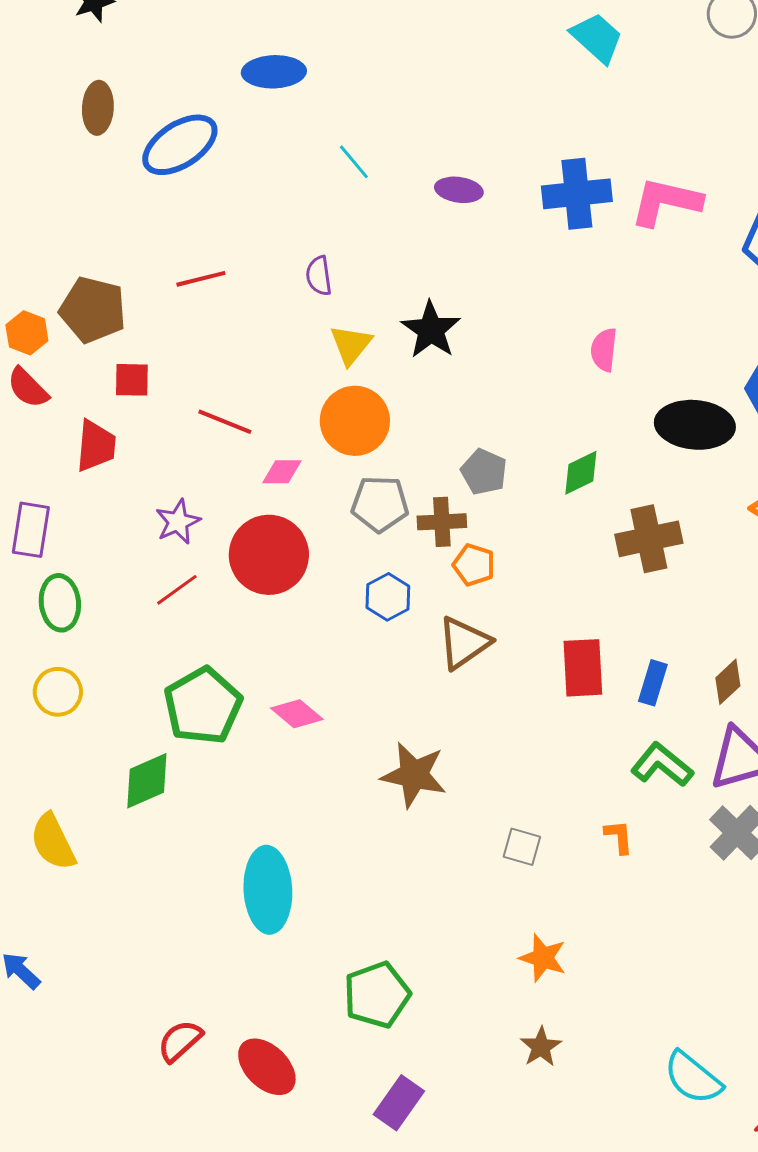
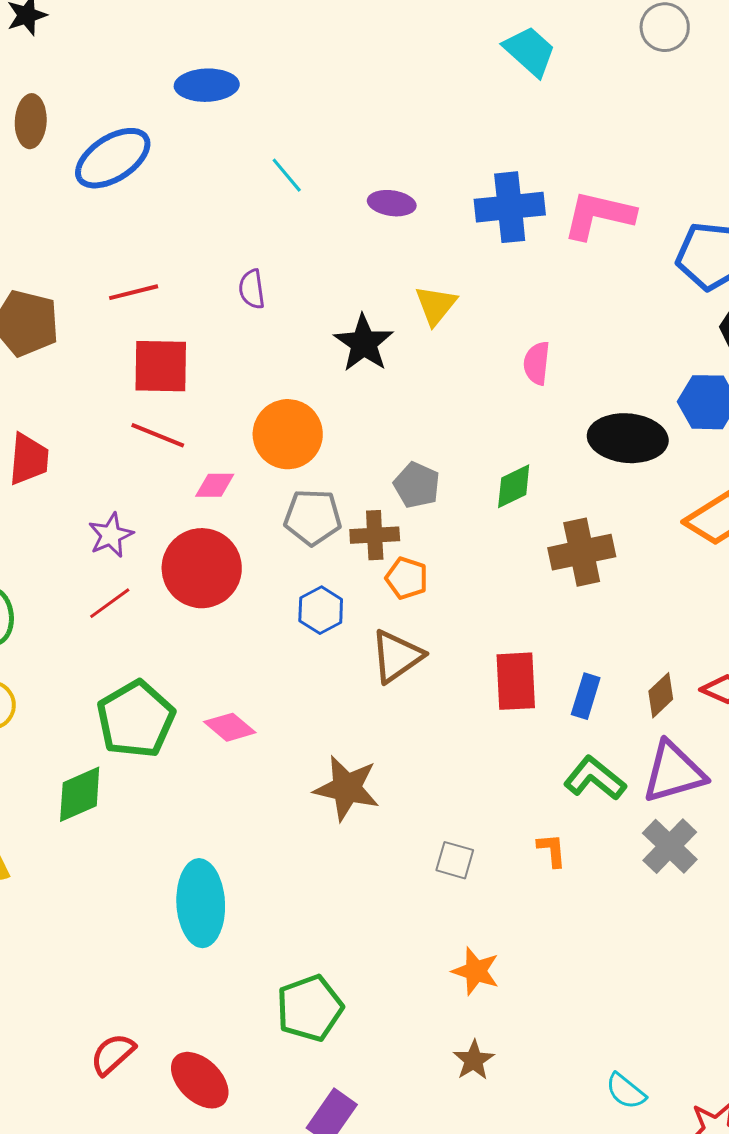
yellow triangle: (351, 345) -> (436, 305), moved
red square: (132, 380) -> (161, 366), moved, size x1.6
cyan semicircle: (693, 1078) -> (626, 1091), size x0.7

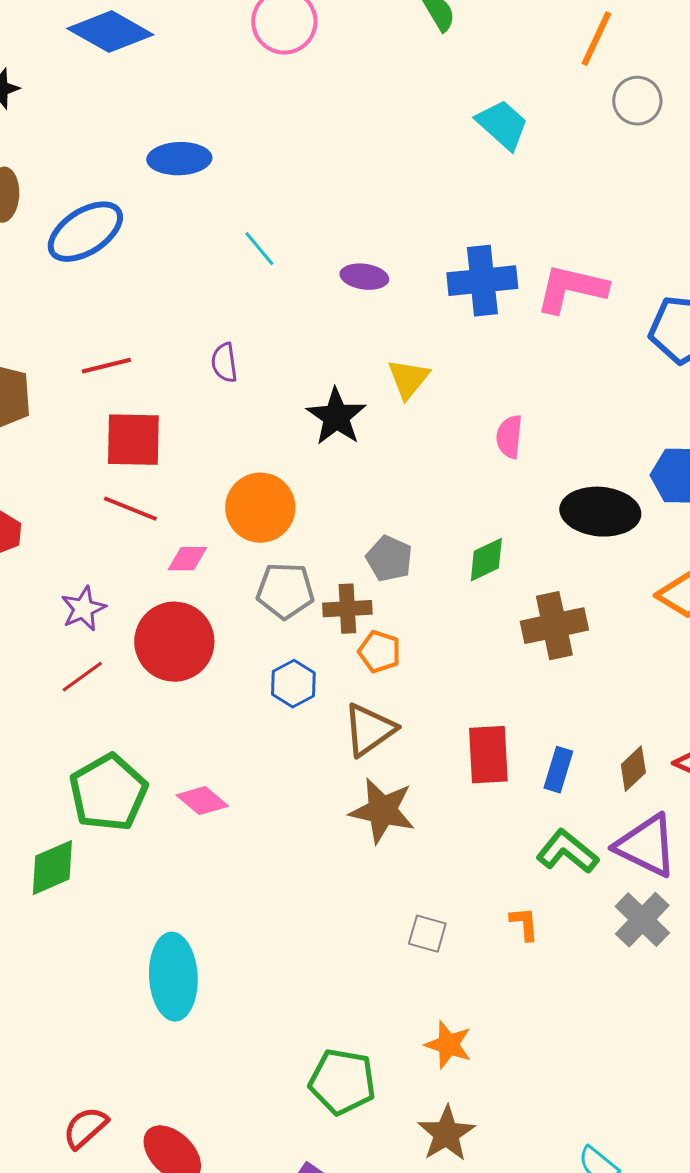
purple triangle: (674, 772) -> (646, 846), turned 42
brown star: (347, 788) -> (382, 811), moved
green pentagon: (310, 1008) -> (342, 1082), moved, turned 30
brown star: (474, 1060) -> (446, 1134), size x1.4

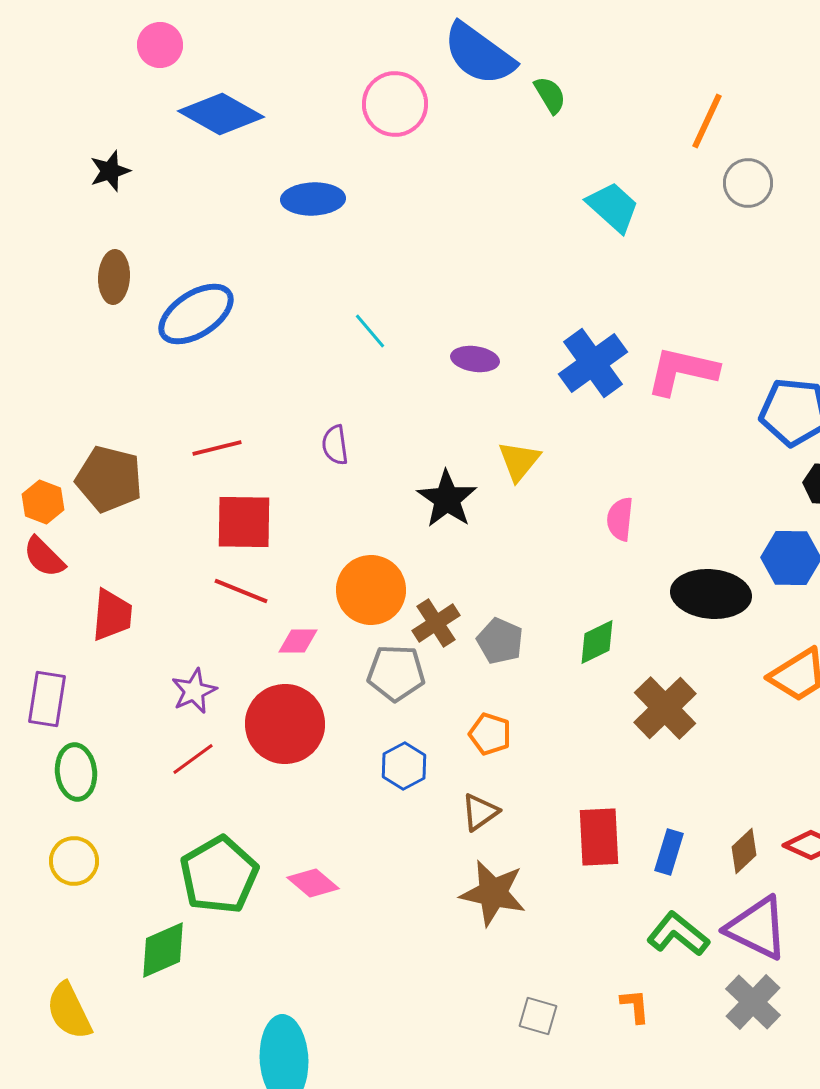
blue ellipse: (179, 159) -> (313, 199), moved
blue cross: (482, 281) -> (593, 363), turned -30
brown cross: (347, 609) -> (436, 623), moved, turned -30
brown cross: (554, 626) -> (665, 708), turned -32
brown triangle: (369, 730) -> (480, 812), size x0.7

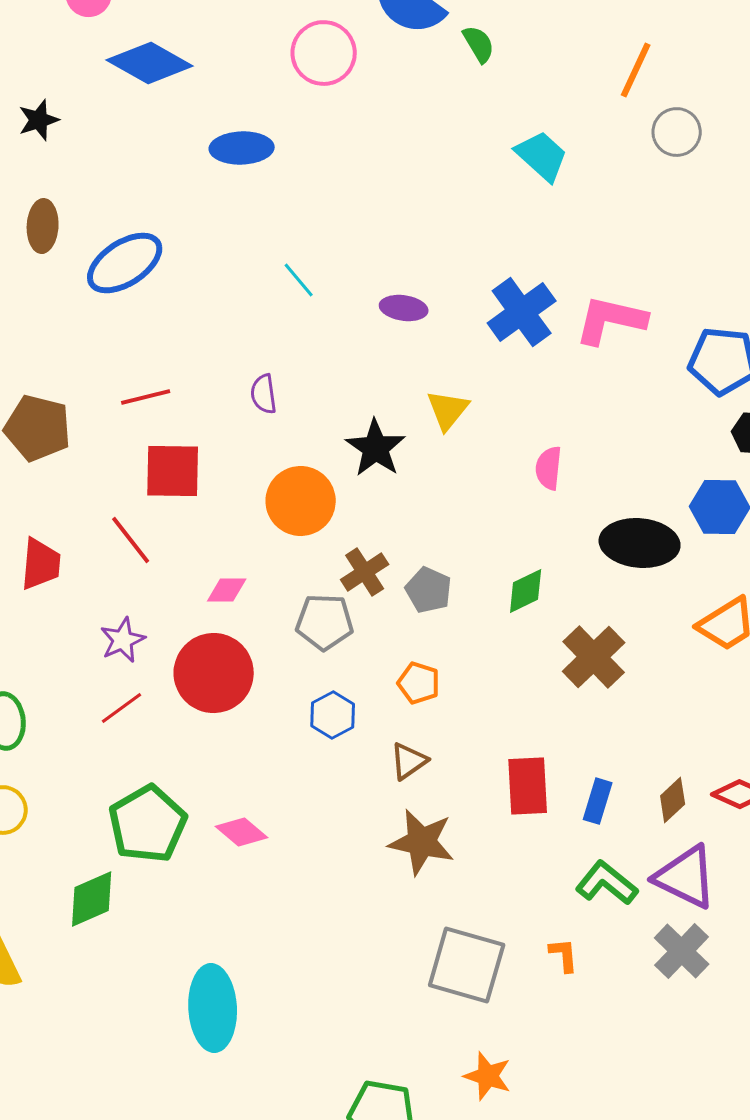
orange circle: (371, 590) -> (301, 501), moved
red line: (241, 591) -> (131, 540), moved, turned 30
gray square: (538, 1016) -> (467, 965), size x2.0

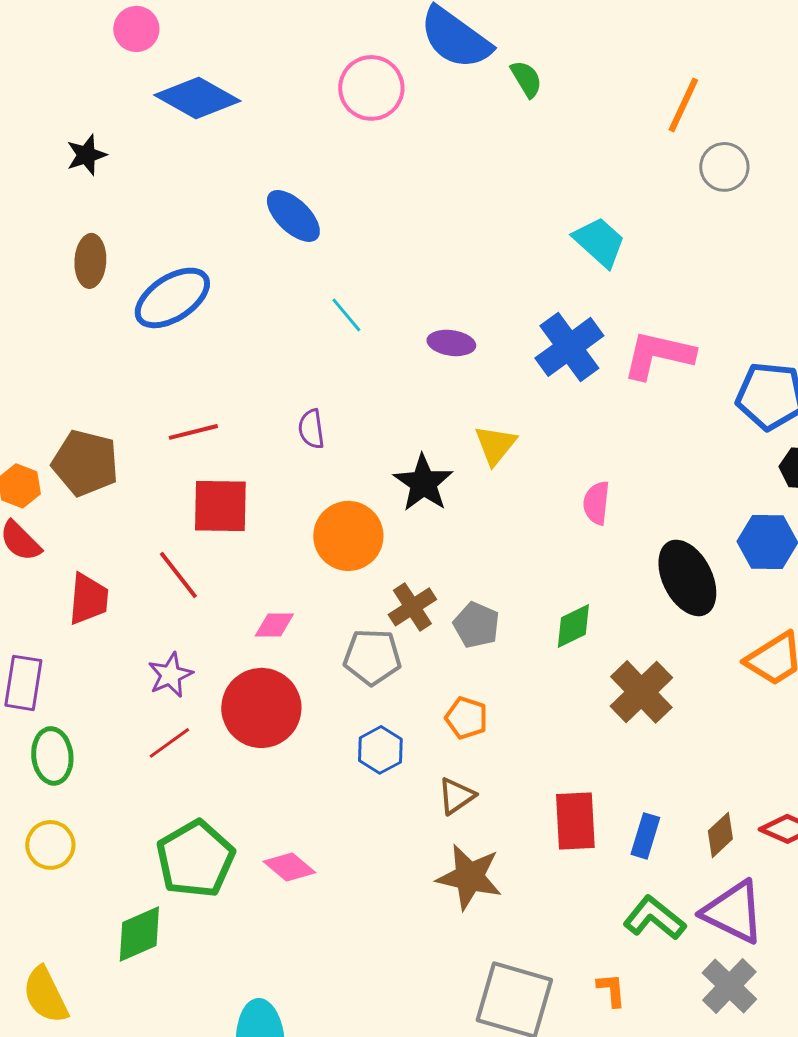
blue ellipse: (242, 148) -> (293, 216), moved, turned 46
cyan trapezoid: (542, 156) -> (599, 242), moved
black ellipse: (640, 543) -> (687, 578), turned 58

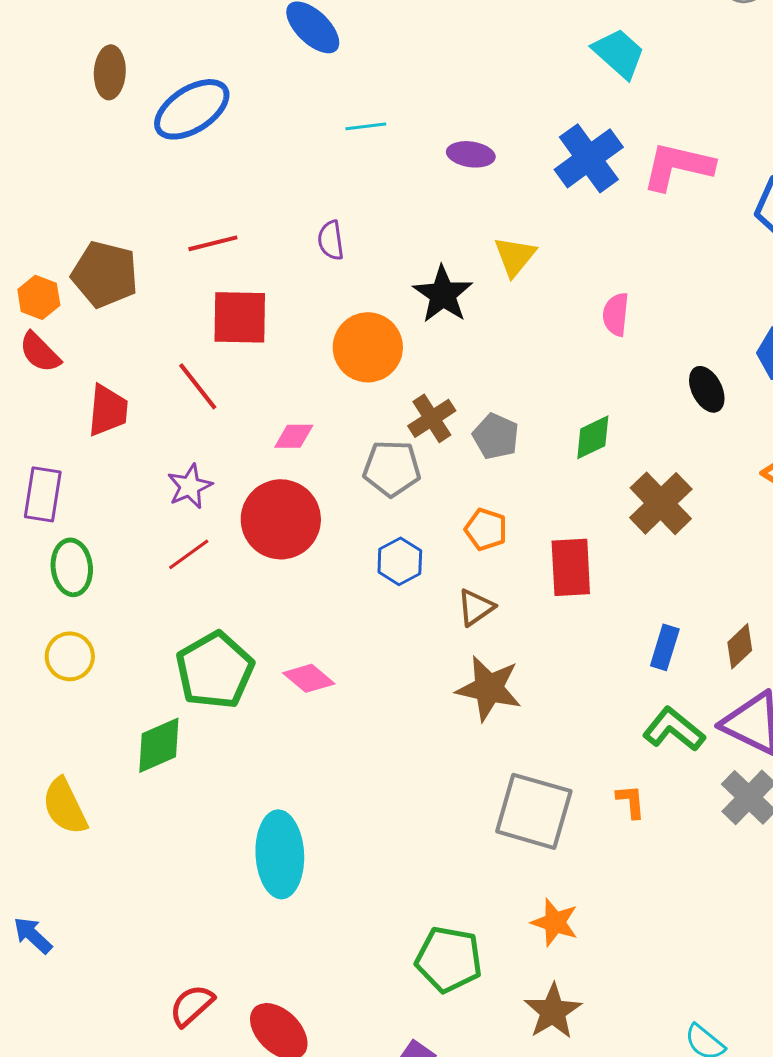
cyan line: (346, 315) -> (366, 126), turned -57
black ellipse: (687, 578) -> (707, 389), size x0.6
red rectangle: (575, 821) -> (571, 567), moved

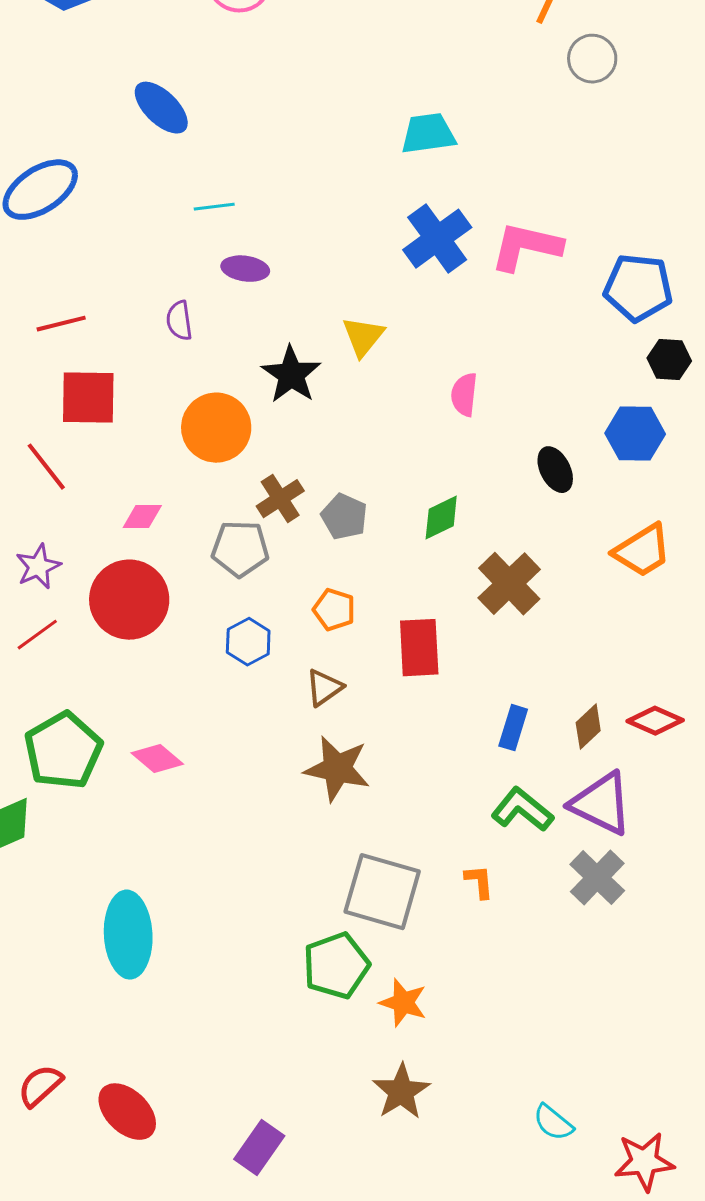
cyan trapezoid: (619, 53) -> (428, 134), moved, turned -50
purple ellipse: (471, 154) -> (245, 269), moved
green pentagon: (449, 959) -> (336, 966), moved, turned -30

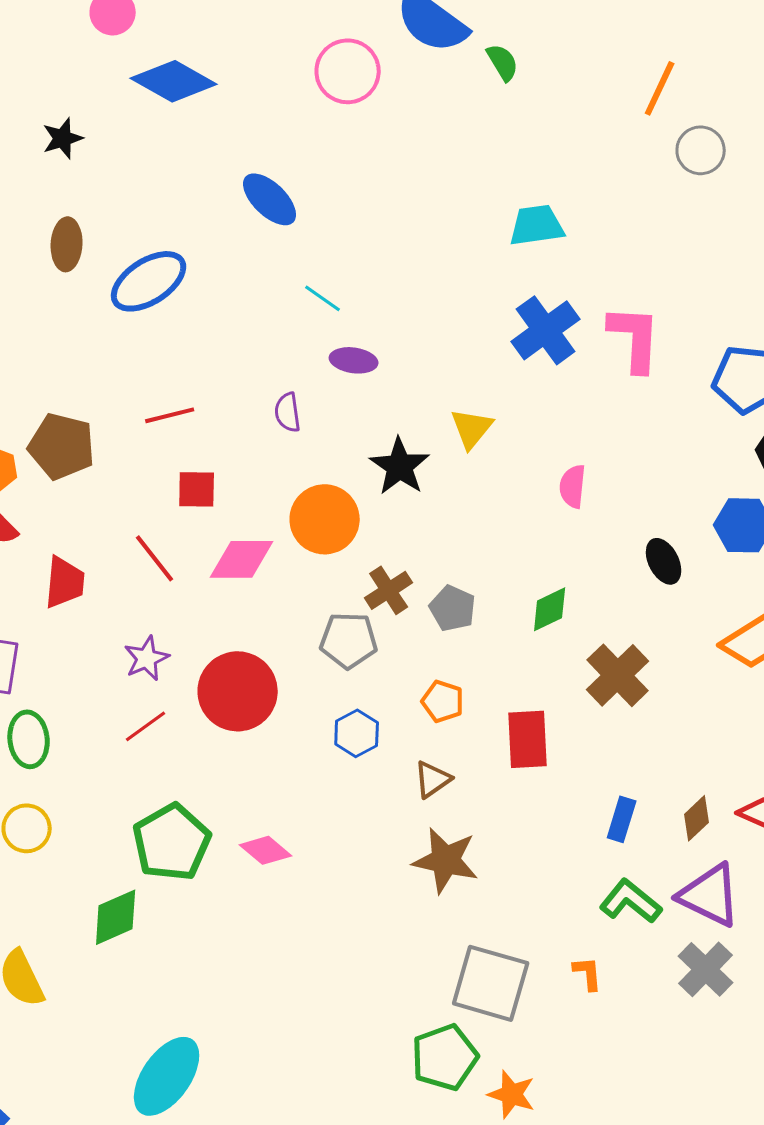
cyan line: (214, 207) -> (323, 298), turned 42
pink L-shape: (526, 247) -> (635, 338), turned 80
red square: (88, 398) -> (197, 489), size x0.7
pink diamond: (142, 517) -> (242, 559), moved, size x1.6
cyan ellipse: (128, 935) -> (167, 1076), moved, turned 38

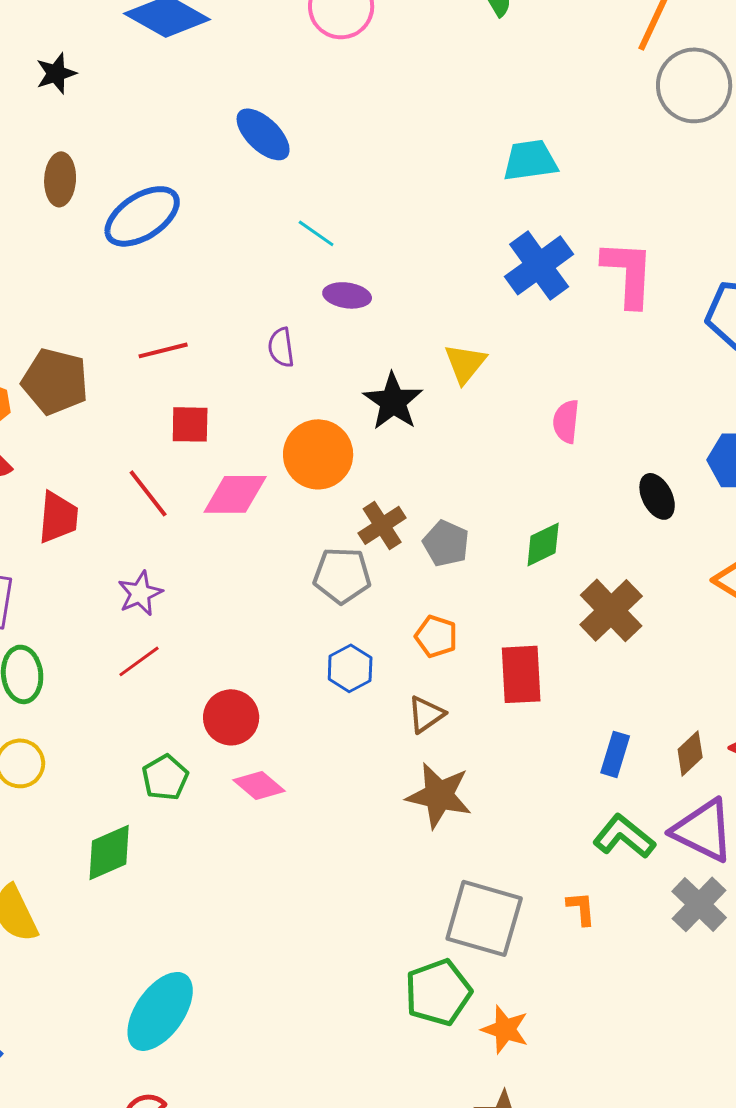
gray circle: (701, 150) -> (694, 85), size x1.5
red circle: (238, 691) -> (231, 717), moved, size x0.7
green pentagon: (172, 842) -> (165, 777), size x0.6

